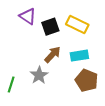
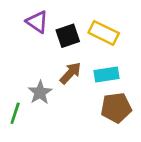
gray star: (39, 75) -> (40, 92), moved
brown pentagon: (87, 80) -> (116, 108), turned -30

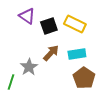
brown pentagon: (116, 108) -> (84, 78), turned -30

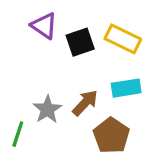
brown arrow: (51, 53) -> (85, 103), moved
brown pentagon: (84, 78) -> (111, 136), moved

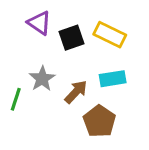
gray star: (47, 109) -> (42, 79), moved
green line: (18, 134) -> (16, 99), moved

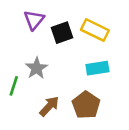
purple triangle: (39, 23) -> (34, 20), turned 35
brown arrow: (76, 92) -> (49, 106), moved

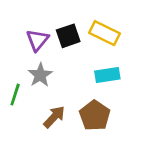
purple triangle: (34, 20) -> (37, 40), moved

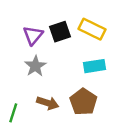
green line: (15, 95) -> (13, 113), moved
brown arrow: (54, 117) -> (48, 103), turned 65

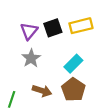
yellow rectangle: (92, 29) -> (81, 26), turned -40
cyan rectangle: (94, 66) -> (73, 64), moved, turned -36

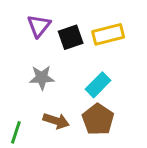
purple triangle: (29, 31) -> (39, 26), moved
gray star: (31, 58) -> (42, 78), turned 30

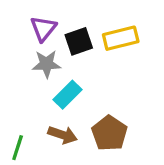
gray star: (42, 78) -> (47, 64), moved
cyan rectangle: (98, 85) -> (67, 95), moved

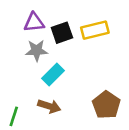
purple triangle: (43, 29) -> (34, 23), turned 45
brown pentagon: (109, 133) -> (106, 105), moved

